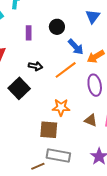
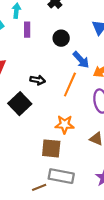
purple rectangle: (29, 33) -> (27, 30), moved
orange line: (66, 70) -> (70, 84), turned -30

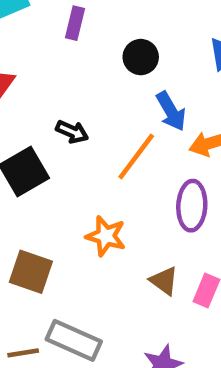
brown square: (51, 148) -> (31, 272), moved

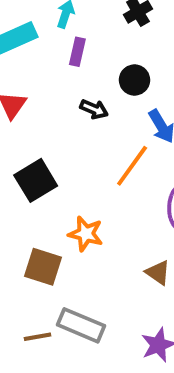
black arrow: (72, 132) -> (94, 109), moved
orange star: (106, 236) -> (86, 234), moved

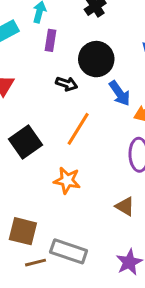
black circle: (134, 80) -> (96, 59), size x1.5
orange line: (132, 166) -> (78, 129), moved
brown square: (43, 267) -> (23, 231), moved

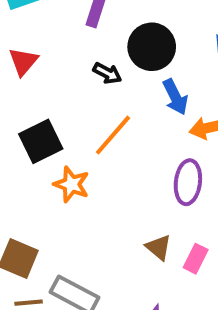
orange star: (67, 180) -> (71, 184), moved

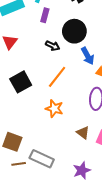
orange star: (71, 184) -> (54, 108), moved

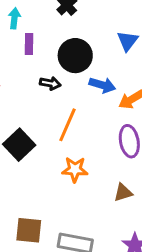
blue arrow: (88, 56) -> (102, 85), turned -30
brown triangle: (83, 133) -> (123, 193), turned -40

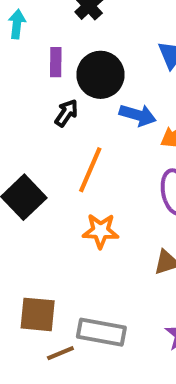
purple rectangle: (29, 44) -> (56, 62), moved
black arrow: (50, 83) -> (66, 113), turned -66

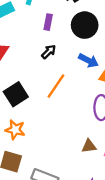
black circle: (100, 75) -> (85, 25), moved
orange star: (101, 231) -> (15, 130), moved

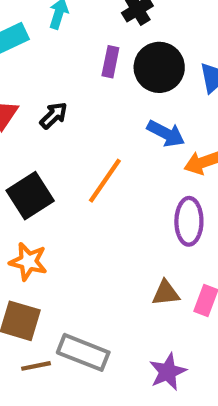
purple rectangle: (48, 22) -> (110, 62), moved
black arrow: (49, 52) -> (54, 115), moved

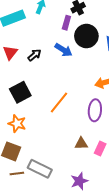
purple rectangle: (110, 62) -> (66, 23), moved
blue arrow: (166, 133) -> (64, 50), moved
orange line: (105, 181) -> (59, 102), moved

